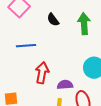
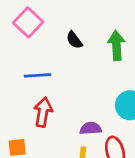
red arrow: (42, 73) -> (43, 112), moved

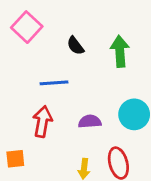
blue line: (38, 75) -> (54, 83), moved
purple semicircle: (91, 128) -> (90, 122), moved

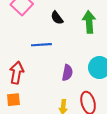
red arrow: (43, 122) -> (17, 73), moved
purple semicircle: (90, 122) -> (67, 73), turned 105

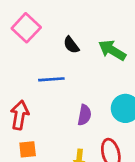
green arrow: (89, 22) -> (112, 50), turned -55
orange square: (13, 100) -> (28, 149), moved

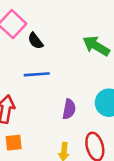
black semicircle: (71, 45) -> (35, 41), moved

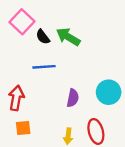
green arrow: (96, 46) -> (68, 37), moved

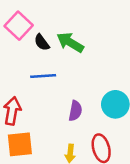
orange square: (23, 128) -> (20, 144), size x1.5

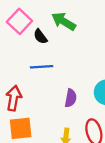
green arrow: (70, 42) -> (64, 21), moved

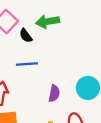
green arrow: (64, 21) -> (48, 21), turned -40

